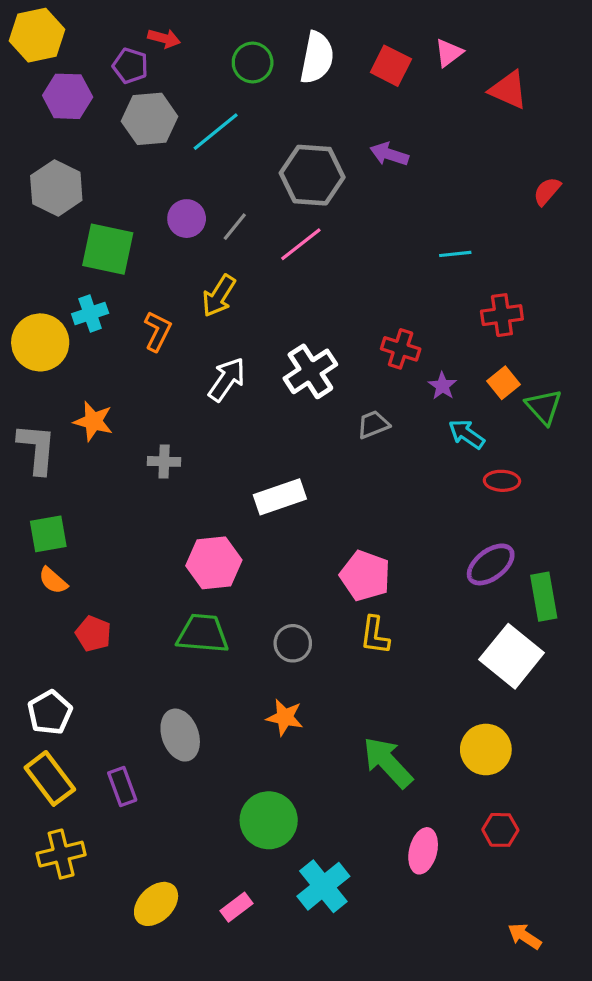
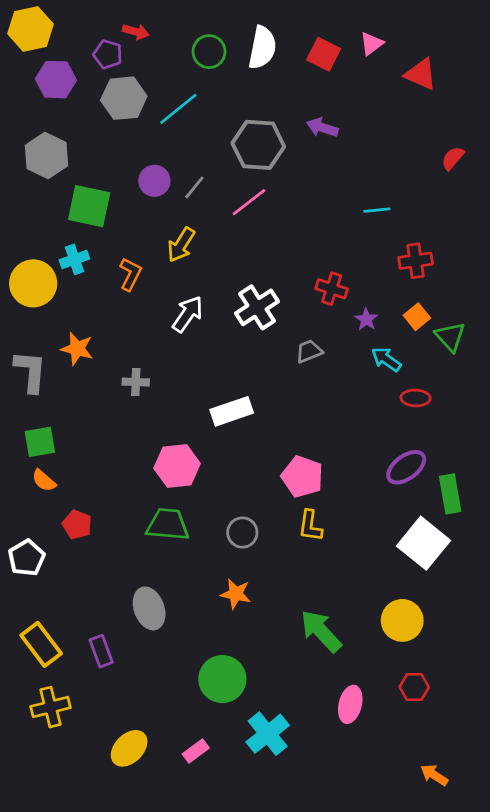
white pentagon: (50, 712) -> (27, 558), moved

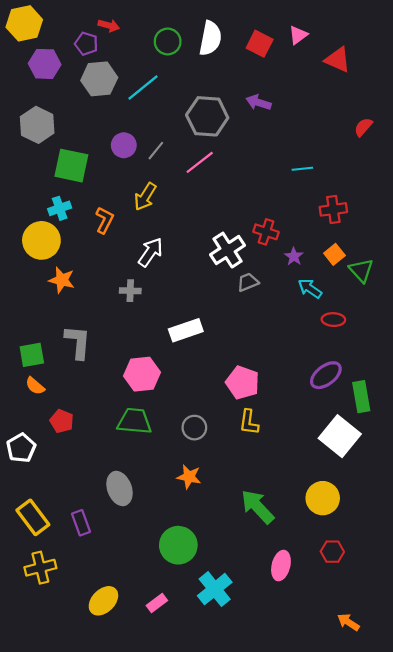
yellow circle: (33, 283) -> (41, 240), moved
white cross: (257, 307) -> (228, 250), moved
gray L-shape: (31, 371) -> (78, 342), moved
gray cross: (136, 382) -> (130, 291), moved

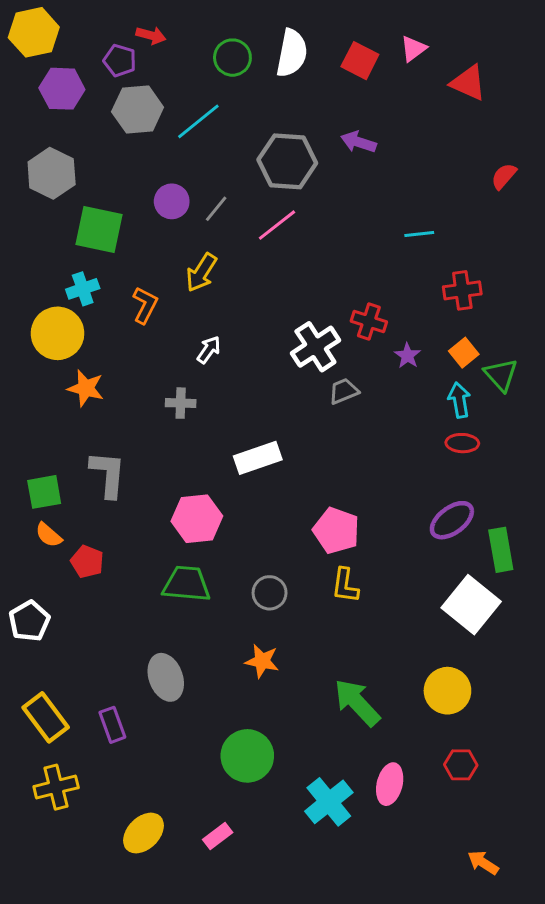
white arrow: (151, 252) -> (209, 350), size x0.7
cyan arrow: (310, 289) -> (459, 400), moved, turned 45
red pentagon: (62, 421) -> (87, 562), moved
cyan cross: (215, 589) -> (329, 802), moved

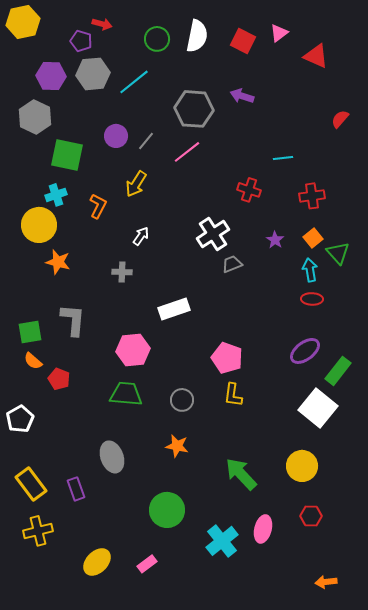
purple hexagon: (62, 89) -> (51, 76), moved
red cross: (369, 321) -> (249, 190), moved
green rectangle: (501, 550) -> (338, 371), turned 48
orange arrow: (483, 863) -> (326, 582), turned -40

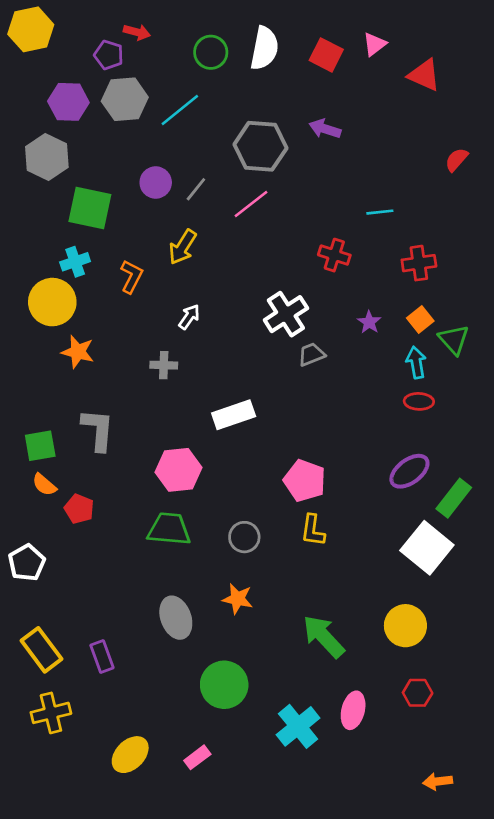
gray ellipse: (112, 457) -> (176, 618), moved

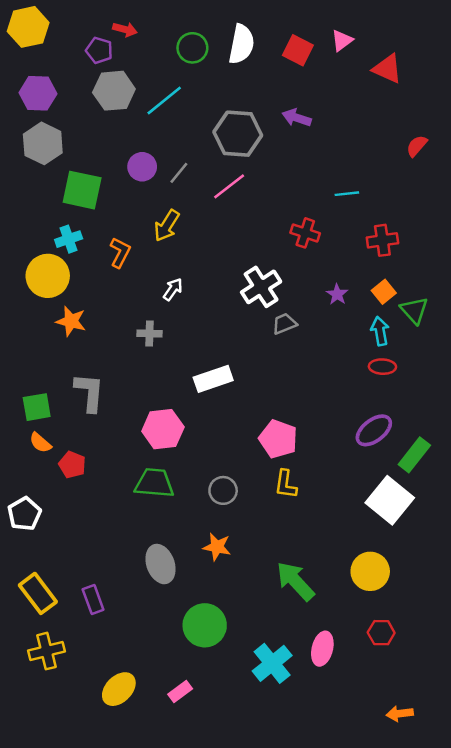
purple hexagon: (68, 102) -> (38, 93), moved

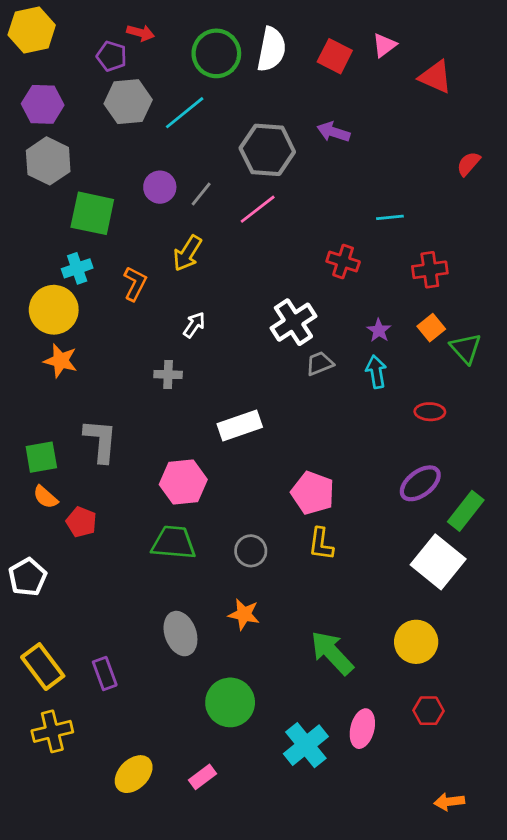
green circle: (192, 48) -> (216, 53), size x1.4
orange star: (71, 321) -> (61, 361), moved
cyan arrow: (380, 331) -> (376, 372), moved

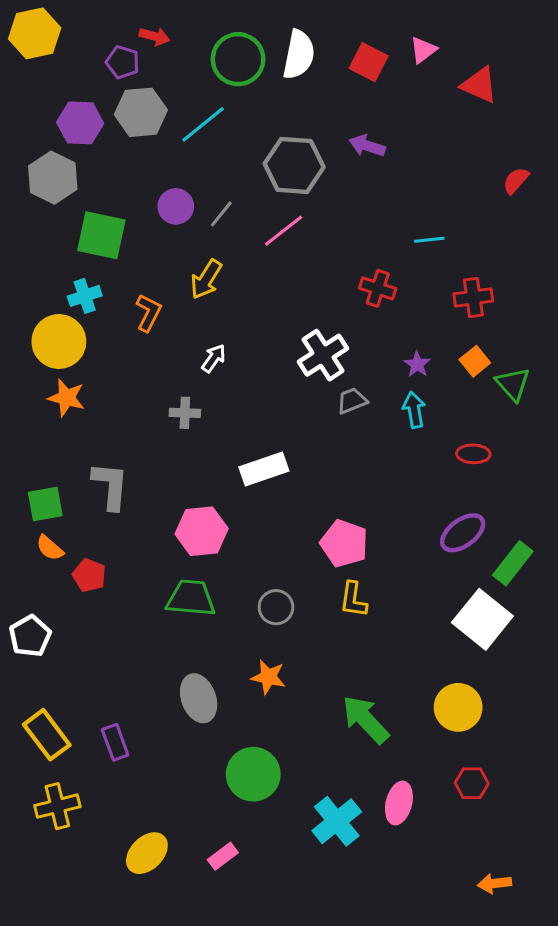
purple hexagon: (43, 104) -> (80, 123), moved

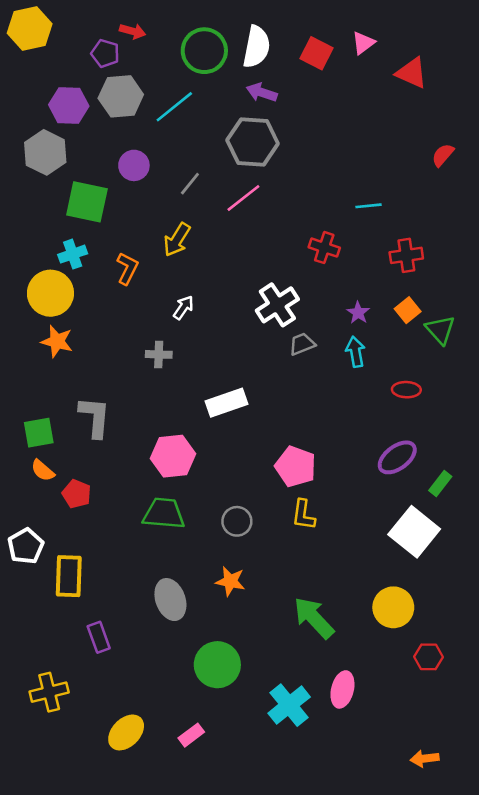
purple arrow: (367, 146) -> (262, 92), moved
purple circle: (176, 206) -> (134, 165), moved
green rectangle: (513, 563) -> (440, 483), size x0.7
yellow rectangle: (47, 735) -> (69, 576), moved, turned 39
red hexagon: (472, 783) -> (429, 657), moved

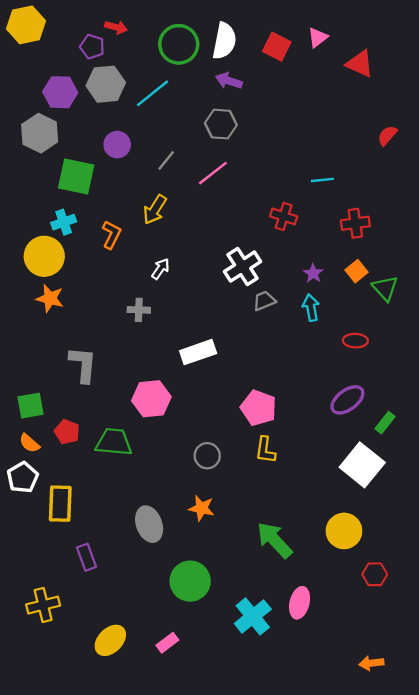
gray hexagon: (253, 142) -> (221, 124), size x0.7
green square: (39, 433) -> (31, 406), moved
orange semicircle: (43, 470) -> (29, 443), moved
green trapezoid: (164, 513) -> (114, 442), moved

